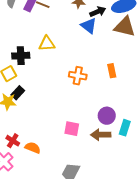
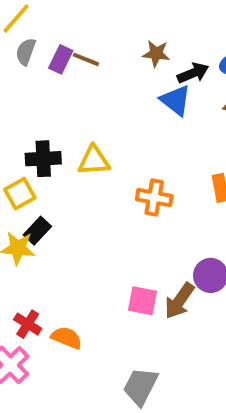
yellow triangle: (47, 44) -> (94, 161), moved
brown arrow: (101, 135) -> (179, 301), moved, turned -54

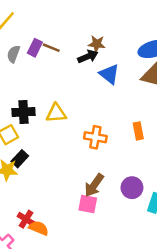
gray semicircle: (26, 52) -> (13, 54), moved
black arrow: (193, 73) -> (88, 57), moved
brown arrow: (179, 301) -> (94, 185), moved
red cross: (28, 324) -> (26, 219), moved

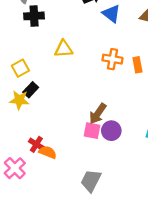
black cross: (23, 112) -> (34, 16), moved
orange cross: (95, 137) -> (112, 59), moved
purple circle: (132, 188) -> (111, 131), moved

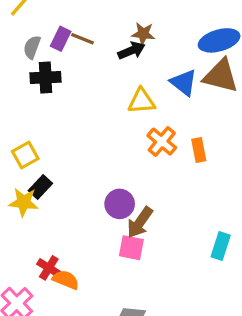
blue triangle: (111, 14) -> (184, 83), moved
yellow triangle: (64, 49) -> (142, 101), moved
orange cross: (112, 59) -> (162, 142), turned 30
purple circle: (111, 131) -> (120, 204), moved

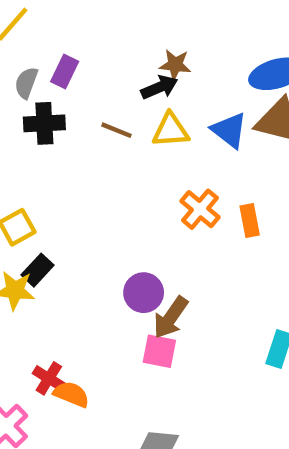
brown line: (83, 39) -> (116, 130), moved
yellow triangle: (142, 101) -> (171, 130), moved

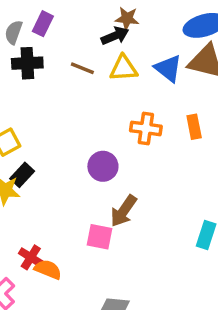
orange cross: (200, 209) -> (146, 128), turned -32
orange rectangle: (250, 220) -> (194, 127), moved
purple circle: (144, 293) -> (103, 166), moved
pink square: (159, 351) -> (100, 237), moved

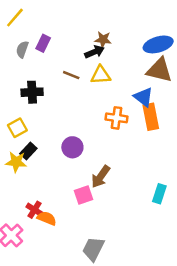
black cross: (27, 63) -> (32, 92), moved
blue triangle: (168, 68) -> (143, 97), moved
orange rectangle: (194, 127) -> (151, 117), size x1.5
purple circle: (103, 166) -> (72, 147), moved
pink square: (100, 237) -> (83, 195), turned -30

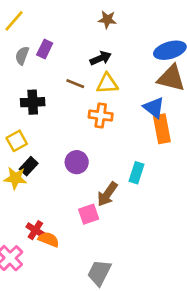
brown star: (103, 40) -> (107, 20), moved
orange cross: (117, 118) -> (101, 116), moved
cyan rectangle: (159, 194) -> (137, 173), moved

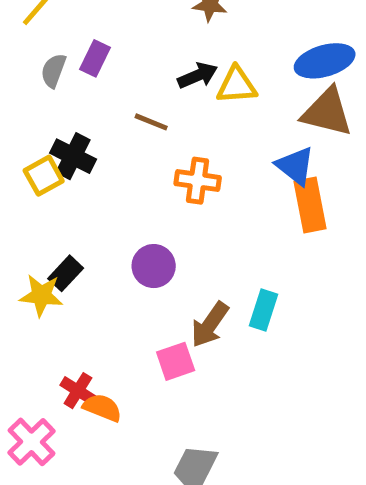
yellow triangle: (107, 84) -> (237, 85), moved
black cross: (33, 102) -> (73, 156), turned 30
yellow square: (17, 141) -> (44, 176), moved
cyan rectangle: (137, 173) -> (264, 310), moved

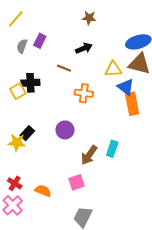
yellow triangle: (237, 85) -> (113, 69), moved
black cross: (73, 156) -> (30, 83), turned -30
pink square: (176, 361) -> (77, 182), moved
red cross: (78, 391) -> (15, 183), moved

